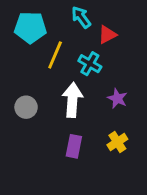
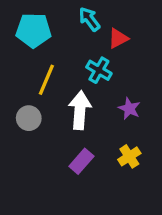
yellow line: (55, 55) -> (46, 80), moved
purple rectangle: (74, 146) -> (81, 161), turned 30

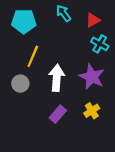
red triangle: (118, 38) -> (93, 20), moved
cyan cross: (99, 70) -> (100, 44), moved
purple star: (129, 109) -> (92, 77), size x1.6

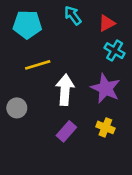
yellow line: (33, 56) -> (38, 65), turned 50
gray circle: (20, 84) -> (17, 108), moved
yellow cross: (92, 111) -> (105, 127), turned -35

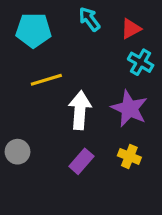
gray circle: (17, 108) -> (18, 152), moved

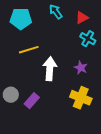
purple star: (129, 109) -> (81, 68), size x0.6
yellow cross: (129, 156) -> (81, 98), size x1.5
purple rectangle: (81, 161) -> (32, 101), moved

